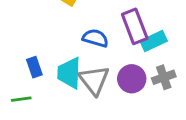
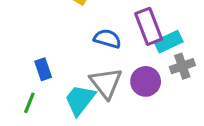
cyan trapezoid: (69, 73) -> (80, 100), moved, turned 36
gray cross: (164, 77) -> (182, 66), moved
green line: (21, 99) -> (29, 103), turned -60

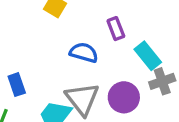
purple rectangle: (149, 26) -> (116, 29), moved, size x0.6
cyan rectangle: (169, 42) -> (148, 56), turned 76

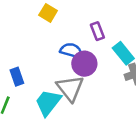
purple circle: (124, 97) -> (84, 64), moved

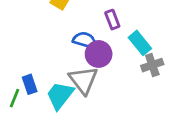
blue rectangle: (17, 77) -> (30, 84), moved

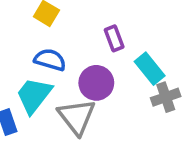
blue semicircle: (85, 40) -> (50, 60), moved
cyan trapezoid: (60, 95) -> (34, 95), moved

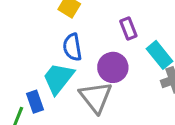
blue semicircle: (50, 60) -> (72, 47), turned -116

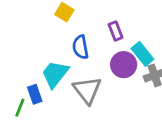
blue semicircle: (72, 47) -> (81, 47), moved
purple circle: (113, 67) -> (124, 65), moved

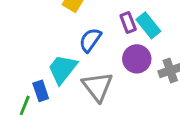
blue semicircle: (81, 47) -> (90, 40), turned 45
cyan rectangle: (142, 54) -> (148, 25), moved

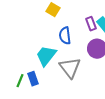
blue semicircle: (90, 40) -> (65, 36), turned -42
blue rectangle: (41, 91) -> (33, 79), moved

